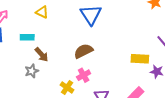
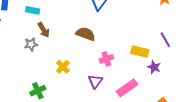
brown semicircle: (83, 51) -> (86, 34), turned 36
pink cross: (84, 75) -> (106, 59), moved

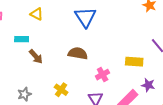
gray star: (31, 44) -> (24, 94), moved
purple star: (154, 67) -> (148, 85), moved

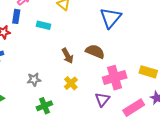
brown arrow: (36, 57) -> (68, 56), moved
pink cross: (103, 75) -> (115, 78), size x1.6

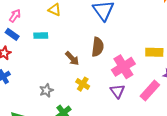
blue rectangle: (16, 16) -> (12, 34), turned -48
brown semicircle: (95, 51) -> (98, 47), turned 90

